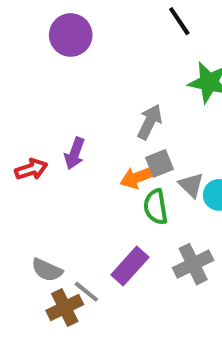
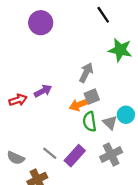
purple arrow: (75, 153) -> (43, 91), turned -138
gray triangle: (191, 185) -> (110, 123), moved
gray semicircle: (47, 270) -> (16, 158), moved
gray line: (86, 292) -> (50, 153), moved

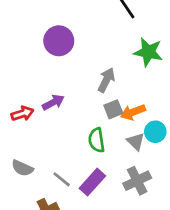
purple circle: (41, 23) -> (59, 41), moved
orange arrow: (79, 105) -> (133, 112), moved
green semicircle: (90, 122) -> (97, 140), moved
gray semicircle: (16, 158) -> (22, 168), moved

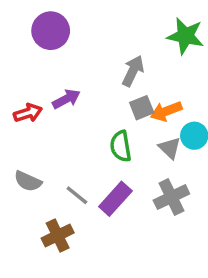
purple circle: (59, 41) -> (51, 31), moved

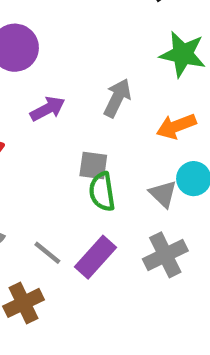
purple arrow: (66, 99) -> (47, 109), moved
gray square: (142, 108) -> (93, 166), moved, turned 30
orange arrow: (166, 111) -> (176, 126), moved

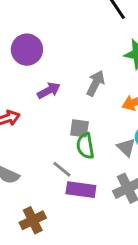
gray line: (47, 253) -> (62, 169), moved
purple rectangle: (95, 257) -> (81, 190), turned 56

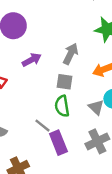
gray square: (79, 128) -> (65, 82), moved
purple rectangle: (81, 190) -> (58, 143), turned 60

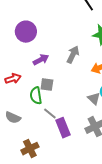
gray square: (65, 82) -> (47, 85), moved
green semicircle: (62, 106) -> (36, 96), moved

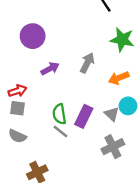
gray square: (47, 85) -> (17, 108), moved
green semicircle: (36, 96) -> (59, 114), moved
purple rectangle: (63, 128) -> (84, 116), moved, turned 48

